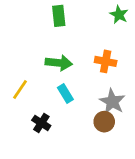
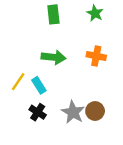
green star: (119, 15) -> (95, 13), moved
cyan rectangle: (65, 94) -> (39, 85), moved
gray star: (112, 102) -> (73, 112), moved

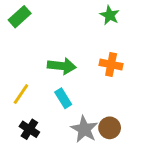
green rectangle: (53, 14) -> (20, 17), moved, turned 54
cyan rectangle: (39, 85) -> (63, 98), moved
black cross: (38, 112) -> (29, 129), moved

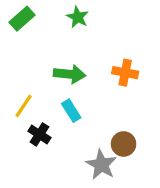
green star: (110, 15) -> (78, 17), moved
black cross: (29, 129) -> (39, 134), moved
gray star: (84, 129) -> (101, 165), moved

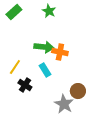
orange cross: (125, 73) -> (60, 52), moved

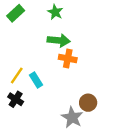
green arrow: (44, 47) -> (59, 40), moved
cyan rectangle: (45, 70) -> (36, 80), moved
black cross: (25, 85) -> (16, 99), moved

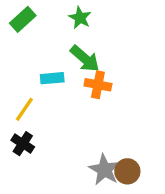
green arrow: (59, 40) -> (85, 59), turned 35
cyan rectangle: (36, 80) -> (52, 78), moved, turned -63
brown circle: (88, 103) -> (127, 171), moved

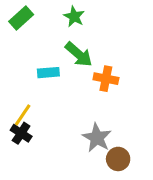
orange cross: (98, 85) -> (106, 79), moved
yellow line: (24, 109) -> (23, 115), moved
gray star: (104, 170) -> (97, 138), moved

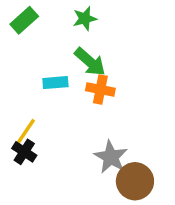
green star: (74, 16) -> (85, 19), turned 30
orange cross: (106, 79) -> (100, 90), moved
brown circle: (118, 159) -> (135, 181), size x1.4

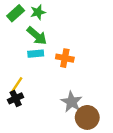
green star: (85, 19) -> (38, 12), moved
green arrow: (90, 62) -> (37, 36), moved
black cross: (24, 152) -> (16, 98), turned 32

